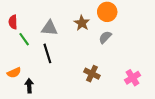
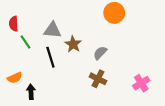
brown star: (82, 23) -> (73, 44), moved
gray semicircle: (105, 37) -> (100, 53), moved

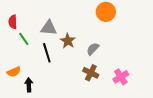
pink cross: (141, 83) -> (121, 77), moved

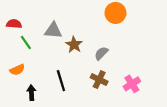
red semicircle: (13, 22) -> (14, 24), turned 96
black line: (47, 53) -> (61, 81), moved
orange semicircle: (14, 72) -> (17, 70), moved

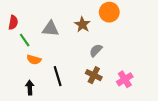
red semicircle: (14, 24) -> (13, 22), turned 96
brown star: (74, 45) -> (82, 25), moved
orange semicircle: (17, 70) -> (34, 60), moved, turned 40

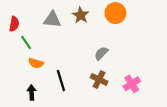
brown star: (82, 25) -> (81, 15), moved
gray triangle: (50, 29) -> (52, 20), moved

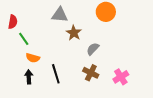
brown star: (81, 15) -> (74, 33), moved
gray triangle: (52, 20) -> (60, 15), moved
black arrow: (32, 93) -> (29, 77), moved

